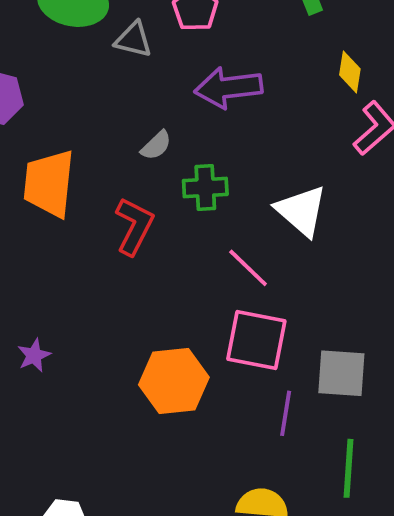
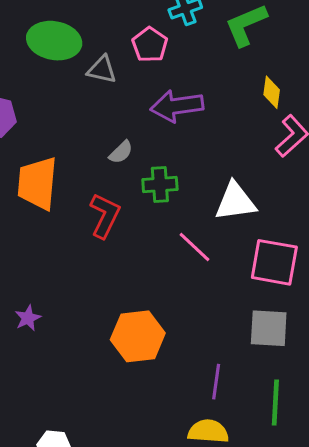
white triangle: (301, 211) -> (235, 202), turned -48
pink square: (256, 340) -> (274, 262), moved
purple line: (286, 413) -> (216, 382), moved

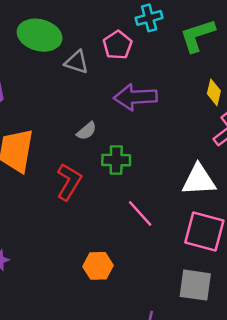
white triangle: (235, 202) -> (199, 180), moved
orange hexagon: (138, 336) -> (98, 266), moved, size x0.7

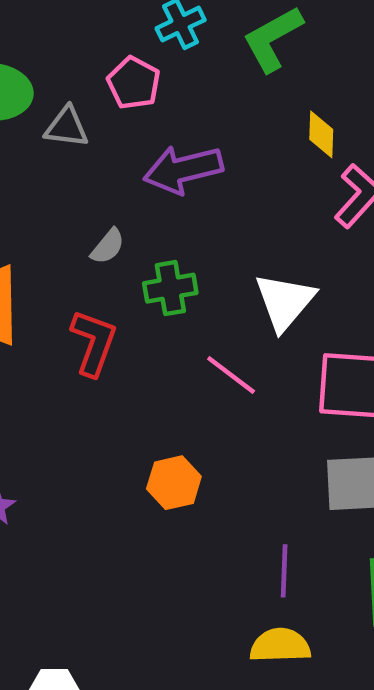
white triangle: (199, 180) -> (285, 302), moved, turned -36

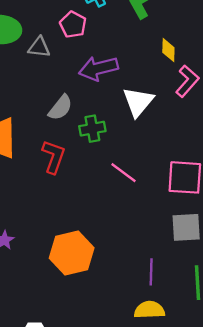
gray semicircle: (108, 246) -> (60, 108), size x1.4
white triangle: (285, 302) -> (138, 102), moved
orange hexagon: (174, 483) -> (72, 253), moved, size x1.6

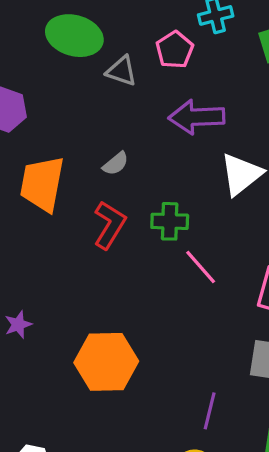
gray semicircle: (60, 108) -> (116, 164), moved, size x0.7
green cross: (92, 129) -> (170, 221), moved

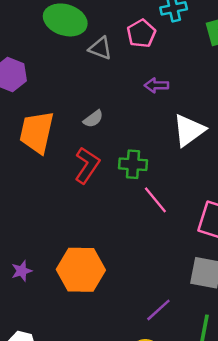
purple arrow: (197, 117) -> (156, 85), size x0.6
purple star: (18, 325) -> (22, 271), moved
purple line: (210, 411) -> (158, 310), turned 32

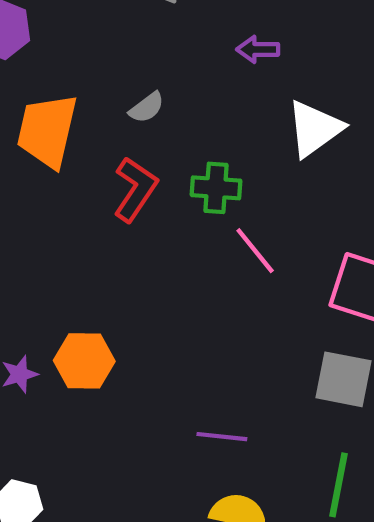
orange hexagon: (81, 270) -> (84, 361), moved, size x0.7
purple line: (158, 310) -> (222, 437), moved, turned 48

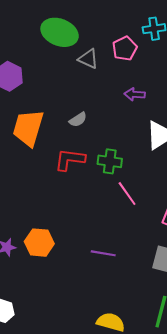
red L-shape: (135, 189) -> (70, 160), turned -120
purple line: (222, 437) -> (103, 253), moved

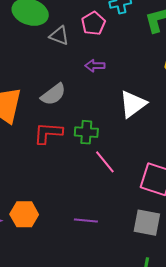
purple arrow: (135, 94) -> (95, 66), moved
gray semicircle: (78, 120) -> (53, 94), size x1.5

